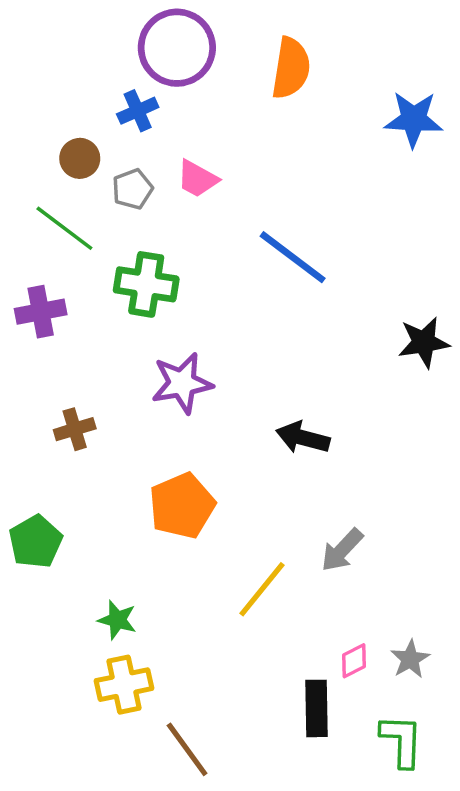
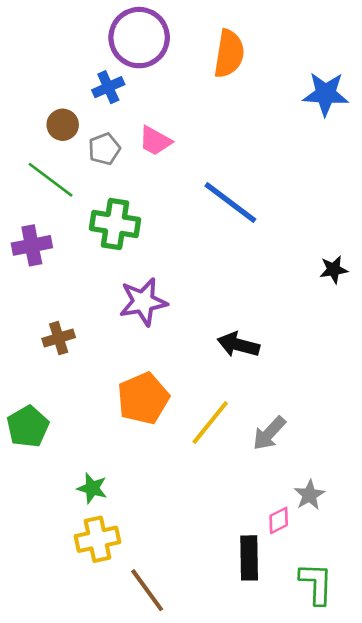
black star: (424, 342) -> (334, 270), size x0.7
yellow line: (262, 589) -> (210, 423), moved
gray star: (410, 659) -> (309, 495), moved

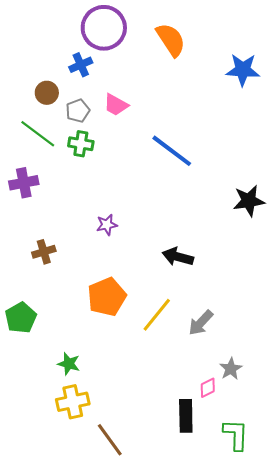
orange semicircle: (229, 54) -> (171, 40), turned -42
green cross: (115, 224) -> (81, 144), moved, size x0.7
black star: (334, 270) -> (249, 201), size x1.5
purple star: (143, 302) -> (107, 225), size x0.6

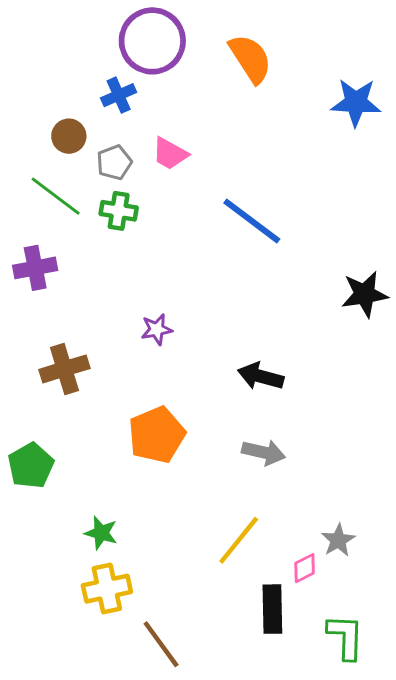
brown cross: (44, 252) -> (64, 369), size x1.4
yellow line: (157, 315) -> (239, 540), moved
gray arrow: (201, 323) -> (264, 452), moved, turned -120

